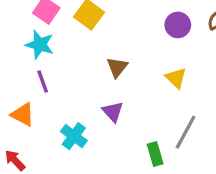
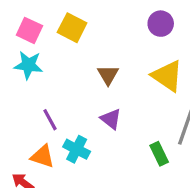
yellow triangle: (176, 78) -> (167, 76), size x1.5
purple line: (43, 82) -> (50, 120), moved
orange triangle: (23, 114) -> (43, 156), moved

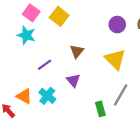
purple line: (50, 120) -> (45, 65), moved, turned 72

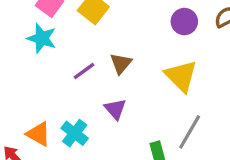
purple line: (45, 65) -> (84, 71), moved

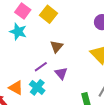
brown triangle: (121, 63) -> (57, 47), moved
purple line: (84, 71) -> (41, 67), moved

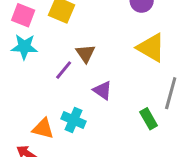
purple line: (41, 67) -> (64, 70), moved

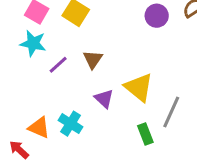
yellow triangle: (151, 48) -> (139, 87), moved
purple line: (64, 70) -> (58, 65), moved

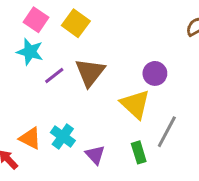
purple circle: (157, 16) -> (155, 73), moved
brown triangle: (93, 59) -> (90, 72), size x1.5
purple triangle: (104, 99) -> (95, 155), moved

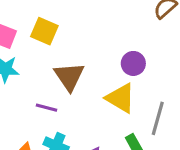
purple line: (54, 75) -> (46, 108), moved, turned 65

